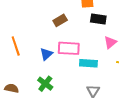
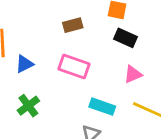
blue triangle: (46, 54) -> (24, 64), moved
cyan rectangle: (88, 63) -> (102, 107), moved

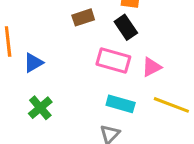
black rectangle: (125, 38) -> (126, 27), moved, turned 35
pink rectangle: (74, 66) -> (113, 60), moved

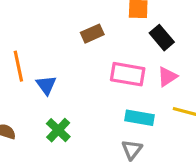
black rectangle: (126, 27) -> (162, 38), moved
blue triangle: (33, 63) -> (46, 85), turned -30

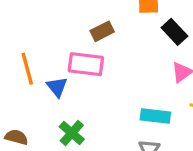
pink rectangle: (128, 74) -> (86, 64), moved

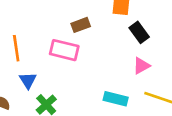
blue triangle: (57, 87) -> (28, 80), moved

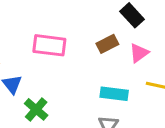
brown rectangle: (81, 25) -> (107, 44), moved

